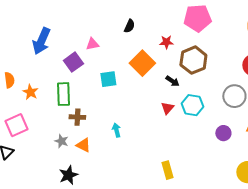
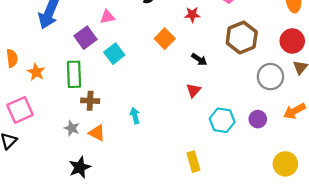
brown hexagon: (193, 60) -> (242, 38), moved
orange square: (142, 63) -> (165, 39), size x0.7
cyan square: (108, 79) -> (114, 54), moved, turned -30
cyan hexagon: (192, 105) -> (222, 120), moved

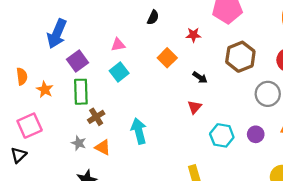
pink triangle: (107, 17) -> (118, 45), moved
purple square: (85, 38) -> (78, 61), moved
brown cross: (90, 101) -> (96, 117), turned -35
cyan arrow: (135, 116) -> (139, 131), size x1.6

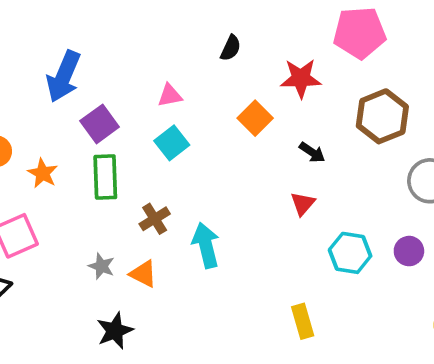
red star: (193, 35) -> (301, 78), size x1.5
brown cross: (96, 117) -> (155, 219), moved

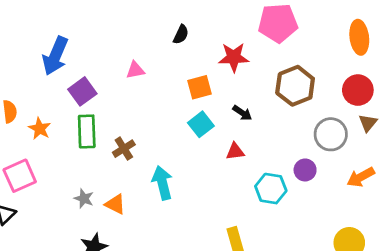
orange square: (255, 118) -> (199, 87), turned 30
cyan square: (172, 143) -> (201, 124), moved
red triangle: (303, 204) -> (235, 151), turned 42
brown cross: (155, 219) -> (124, 149), moved
purple circle: (409, 251) -> (305, 170), moved

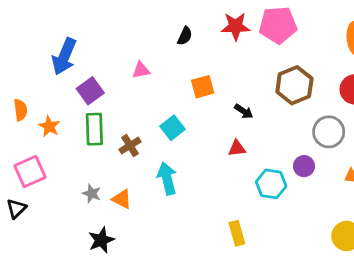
red star: (234, 57) -> (236, 26), moved
cyan square: (201, 124) -> (172, 128), moved

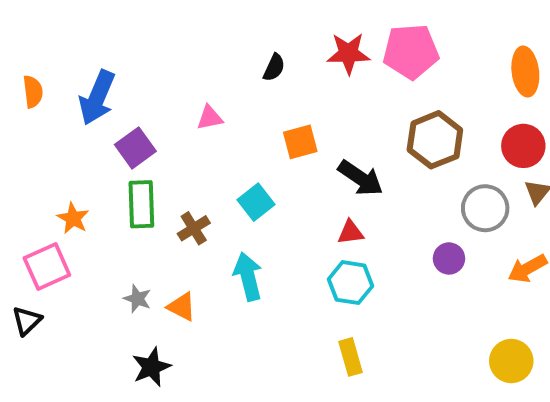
orange semicircle: (20, 110) -> (33, 92), moved
black arrow: (244, 111) -> (361, 178), size x1.6
orange star: (49, 126) -> (73, 218), moved
cyan hexagon: (271, 184) -> (350, 283), moved

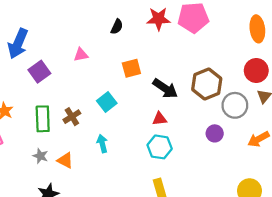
brown hexagon: (435, 140) -> (207, 84), moved
green rectangle: (141, 204) -> (43, 119), moved
cyan arrow: (248, 277) -> (102, 144), size x0.7

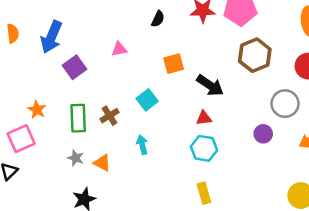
brown hexagon: (207, 84) -> (255, 55), moved

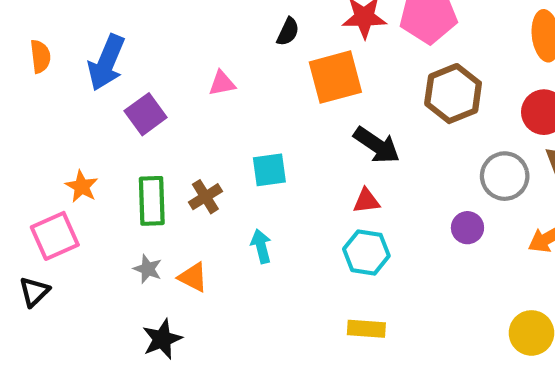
orange square: (174, 64) -> (335, 77), moved, size x1.5
cyan square: (147, 100) -> (269, 170), turned 30
yellow rectangle: (204, 193) -> (366, 329), turned -70

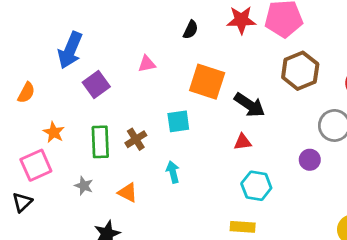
orange semicircle: (40, 56) -> (26, 93), moved, turned 35
orange square: (335, 77) -> (207, 82), moved, turned 33
cyan hexagon: (366, 252) -> (256, 186), moved
gray star: (148, 269) -> (84, 186), moved

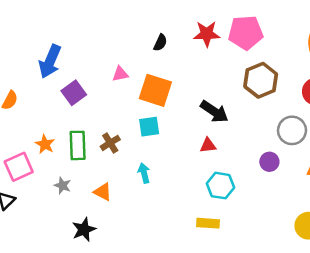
orange square: (207, 82) -> (155, 90), moved
orange star: (54, 132) -> (45, 144), moved

